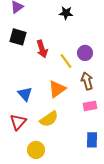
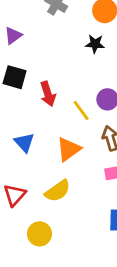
black star: (66, 13) -> (95, 44), moved
blue triangle: (25, 94) -> (24, 142), moved

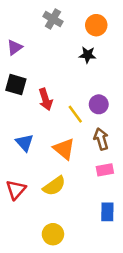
orange triangle: (69, 149) -> (64, 149), turned -45
yellow circle: (40, 234) -> (53, 234), moved

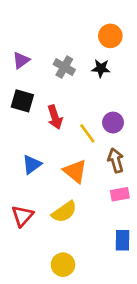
gray cross: (53, 19) -> (64, 67), moved
blue triangle: (24, 143) -> (32, 164), turned 36

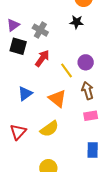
purple triangle: (21, 60) -> (13, 25), moved
gray cross: (64, 67) -> (40, 30), moved
red arrow: (55, 117) -> (42, 58), turned -126

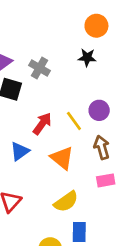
red arrow: (42, 58) -> (42, 124), moved
yellow semicircle: (49, 129) -> (66, 202), moved
blue rectangle: (93, 150) -> (79, 232), moved

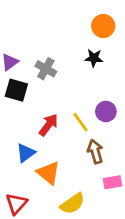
brown arrow: (102, 147) -> (95, 152), moved
orange triangle: (62, 158) -> (48, 173), moved

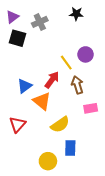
gray cross: (46, 69) -> (40, 22), turned 35
red arrow: (48, 125) -> (52, 80), moved

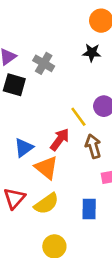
gray cross: (40, 22) -> (44, 63), turned -35
yellow semicircle: (60, 125) -> (46, 204), moved
blue rectangle: (70, 148) -> (89, 209), moved

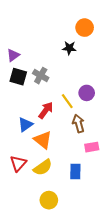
black star: (92, 53) -> (69, 48), moved
gray cross: (44, 63) -> (41, 76), moved
red arrow: (60, 140) -> (46, 110), moved

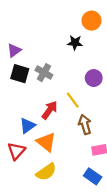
purple circle: (87, 93) -> (94, 78), moved
red triangle: (18, 163) -> (16, 151), moved
blue rectangle: (75, 172) -> (93, 176), moved, turned -56

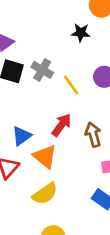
yellow line: (73, 100) -> (71, 85), moved
red arrow: (50, 110) -> (61, 125), moved

